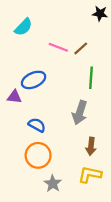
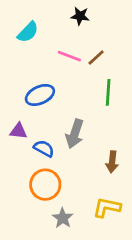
black star: (100, 14) -> (80, 16), moved
purple triangle: (14, 97) -> (19, 131), moved
gray arrow: (80, 113) -> (75, 134), moved
brown arrow: (91, 146) -> (112, 162), moved

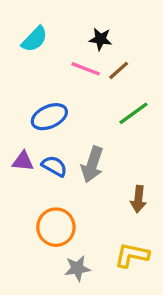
black star: (80, 16) -> (100, 39), moved
green line: (108, 92) -> (133, 113), turned 50
blue semicircle: (44, 148) -> (54, 166), moved
gray star: (63, 218) -> (77, 268), turned 30

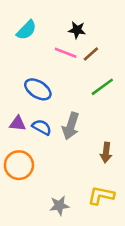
blue ellipse: (49, 117) -> (38, 89), turned 56
orange circle: (56, 227) -> (19, 165), moved

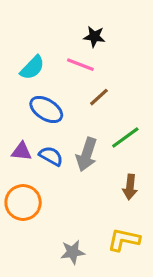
cyan semicircle: (27, 30) -> (32, 68), moved
brown line: (91, 54) -> (99, 97), moved
green line: (102, 87) -> (125, 137), moved

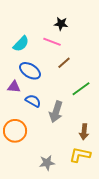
purple triangle: (21, 151) -> (14, 87), moved
gray arrow: (87, 154) -> (56, 112), moved
brown arrow: (130, 187) -> (84, 132), moved

